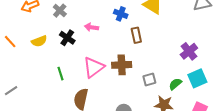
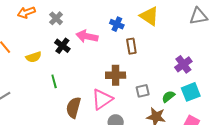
pink arrow: (91, 27) -> (87, 36), size x1.5
yellow semicircle: (39, 41) -> (34, 57), moved
pink triangle: (94, 67) -> (102, 99), moved

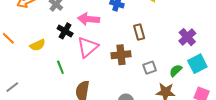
brown rectangle: (131, 46) -> (139, 32), moved
pink triangle: (102, 99) -> (88, 47), moved

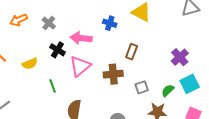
brown rectangle: (139, 32) -> (132, 52), turned 35

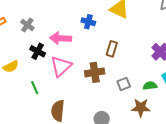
green semicircle: (168, 91) -> (150, 86), turned 40

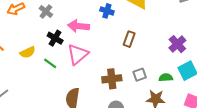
brown cross: (95, 72) -> (112, 79), moved
green line: (35, 88) -> (50, 63), moved, turned -32

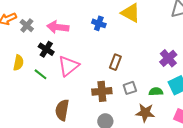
gray cross: (46, 12) -> (27, 26), moved
pink arrow: (79, 26) -> (58, 27), moved
brown rectangle: (129, 39) -> (115, 62), moved
yellow semicircle: (28, 52) -> (18, 63), turned -56

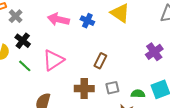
pink arrow: (58, 27) -> (58, 19), moved
black cross: (46, 49) -> (23, 41), moved
purple cross: (168, 58) -> (154, 52), moved

